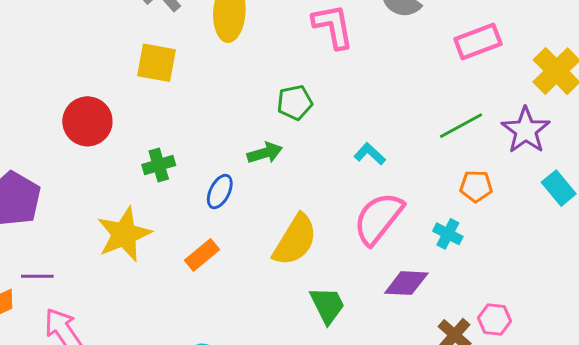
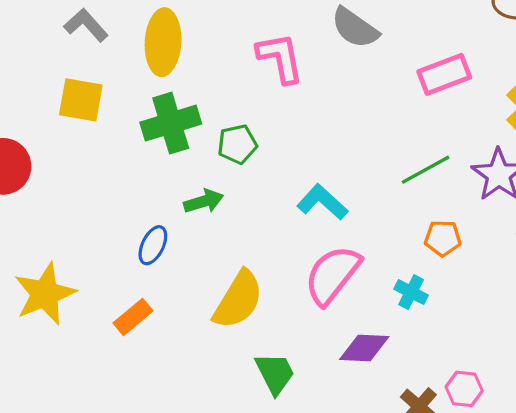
cyan L-shape: (370, 154) -> (322, 202), size x1.4
green cross: (159, 165) -> (171, 123), moved, size x1.6

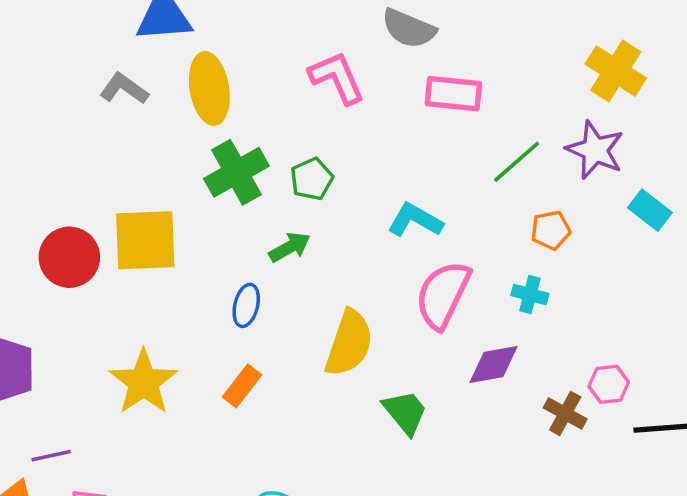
pink rectangle: (444, 74) -> (453, 94), moved, turned 39
yellow square: (81, 100) -> (145, 240), moved, size x1.4

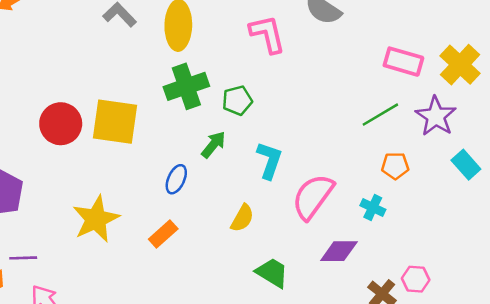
pink rectangle: (453, 94) -> (403, 62), moved
cyan L-shape: (415, 220) -> (269, 160), moved, turned 69
green arrow: (290, 247) -> (213, 145), turned -32
yellow semicircle: (349, 343) -> (242, 218), size x0.6
green trapezoid: (405, 412) -> (272, 273), turned -30

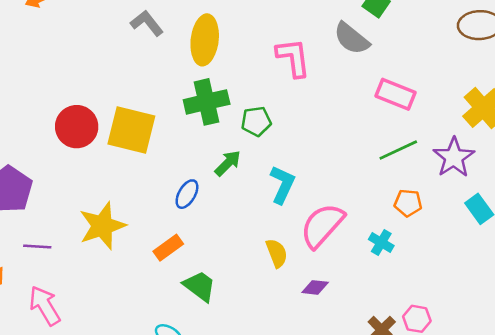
pink rectangle: (403, 62) -> (396, 94), moved
yellow semicircle: (242, 218) -> (277, 253), moved, turned -56
purple diamond: (339, 251) -> (315, 287), moved, size x0.7
purple line: (23, 258) -> (37, 246), moved
green trapezoid: (272, 273) -> (200, 286), moved

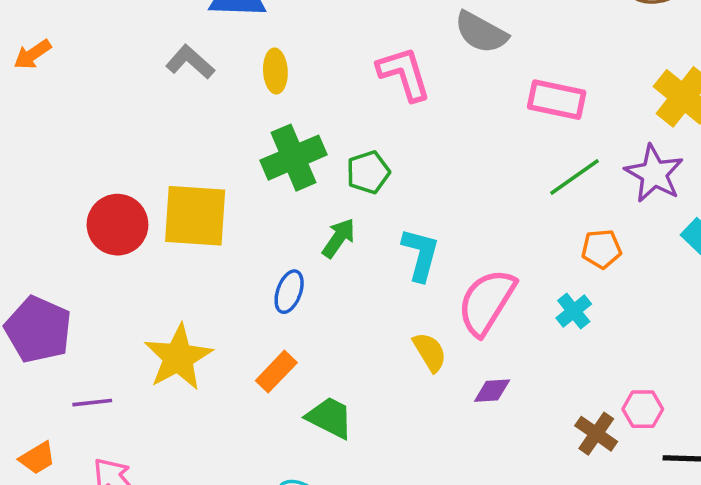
yellow ellipse: (205, 40) -> (275, 71), size x0.6
cyan cross: (381, 242) -> (574, 311), turned 30

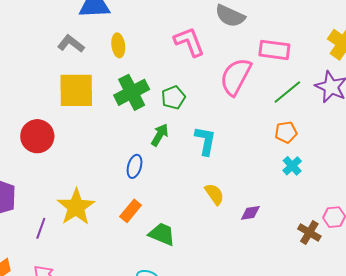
yellow square: (195, 216) -> (76, 90), moved
orange pentagon: (601, 249) -> (286, 132), moved
pink semicircle: (487, 302) -> (236, 77), moved
purple line: (92, 403) -> (41, 228), moved, turned -60

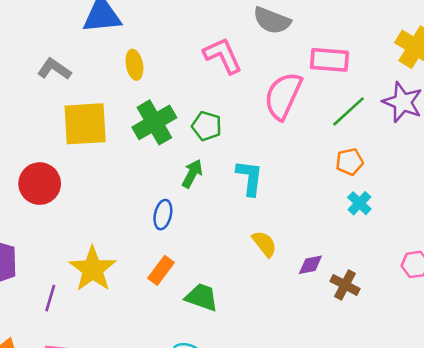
gray L-shape: (71, 44) -> (54, 69), moved
green pentagon: (173, 97) -> (207, 126), turned -30
brown cross: (309, 232) -> (345, 285), moved

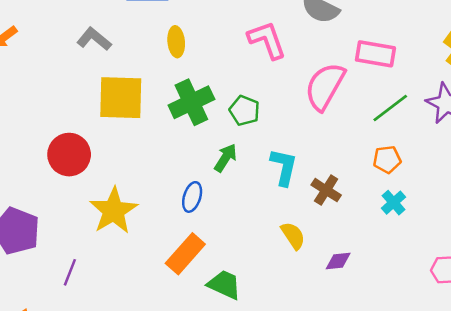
yellow star: (93, 269) -> (114, 211), moved
orange rectangle: (161, 270) -> (185, 254), size x1.4
brown cross: (345, 285) -> (326, 190), moved

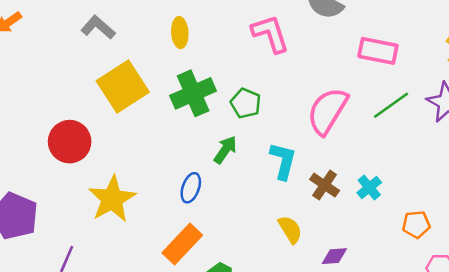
pink semicircle: (325, 86) -> (327, 111), moved
yellow square: (121, 98) -> (123, 86), turned -36
orange pentagon: (387, 159) -> (416, 224), moved
cyan cross: (393, 203) -> (369, 188), moved

